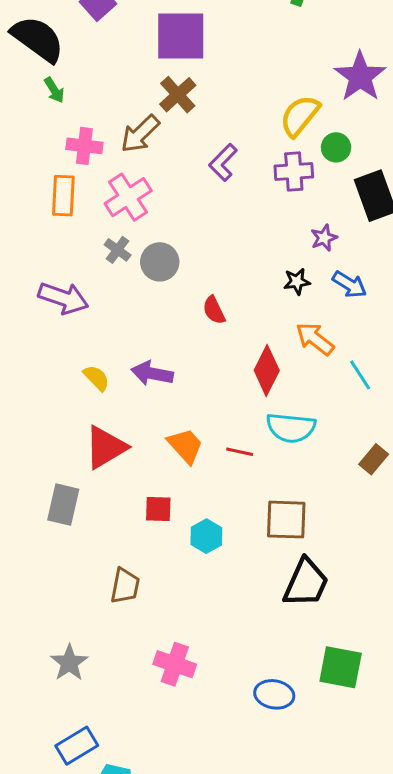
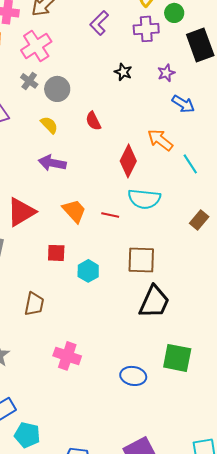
black star: (297, 282) -> (123, 72), moved, turned 30
yellow semicircle: (96, 378) -> (49, 125), moved

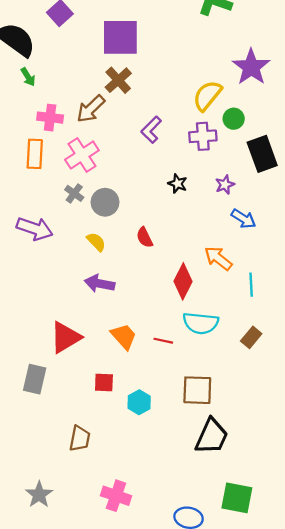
cyan line: (190, 164) -> (251, 285), turned 30
brown rectangle: (199, 220) -> (251, 337), moved

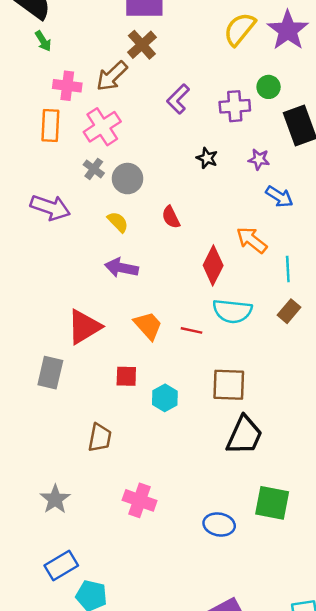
yellow semicircle: (207, 96) -> (240, 29), moved
purple star: (225, 185) -> (259, 159), turned 30
brown rectangle: (251, 337) -> (289, 311), moved

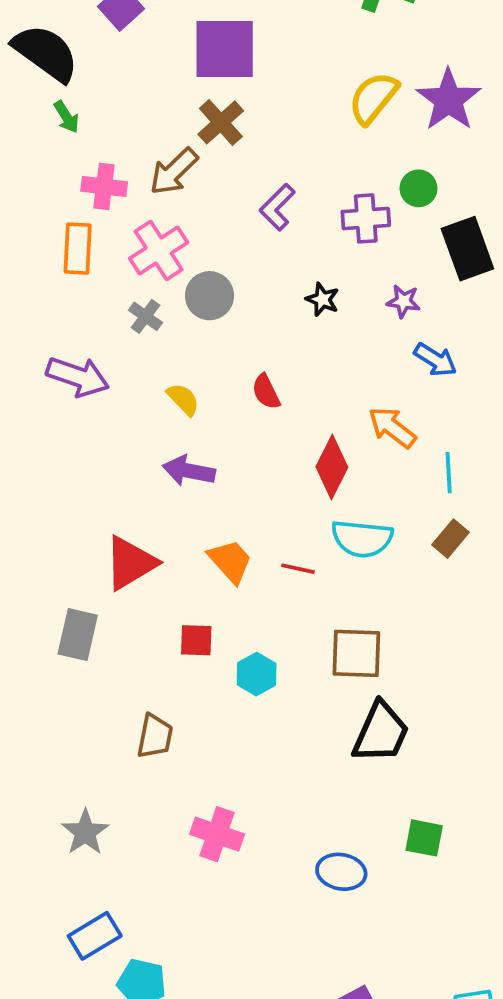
gray circle: (128, 179) -> (209, 296), moved
green square: (272, 503) -> (424, 838), size x0.7

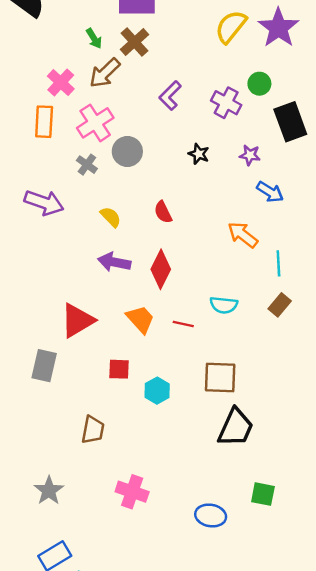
green arrow: (66, 117) -> (94, 38), moved
pink cross: (104, 186) -> (61, 82), turned 36
purple cross: (366, 218) -> (226, 103), turned 32
red diamond: (332, 467) -> (161, 269), moved
cyan semicircle: (362, 539) -> (224, 305), size x0.7

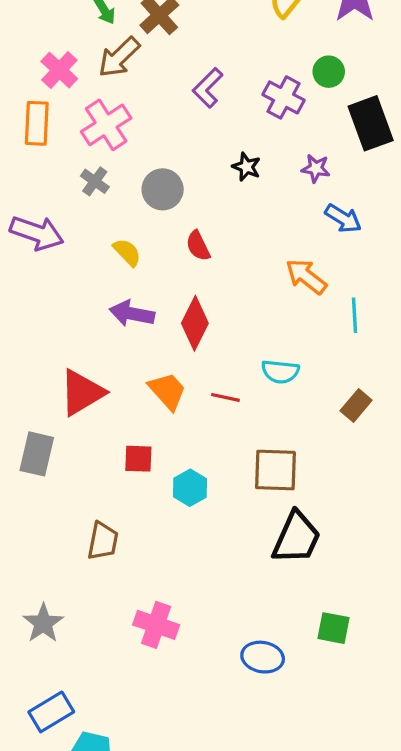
gray circle: (127, 151) -> (163, 189), moved
brown rectangle: (280, 305) -> (356, 405), moved

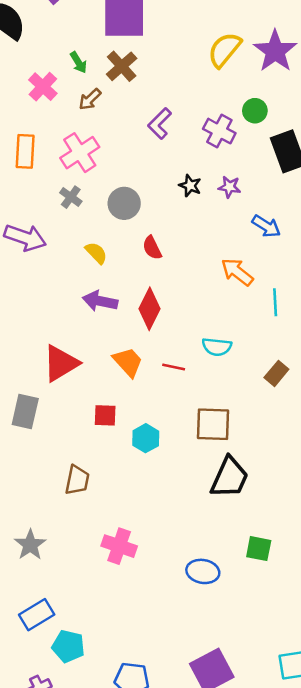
brown arrow: (119, 57) -> (90, 99), size x0.7
pink cross: (59, 70) -> (43, 87), moved
purple star: (316, 168) -> (229, 187), moved

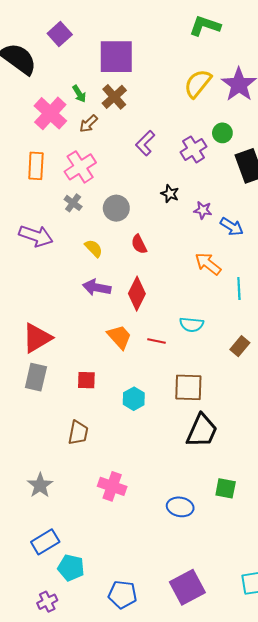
pink cross: (43, 87) -> (50, 113), size x1.4
purple cross: (219, 131) -> (194, 149), turned 30
purple star: (229, 187) -> (203, 210), moved
red triangle: (61, 363) -> (37, 338), moved
red square: (105, 415) -> (86, 380), moved

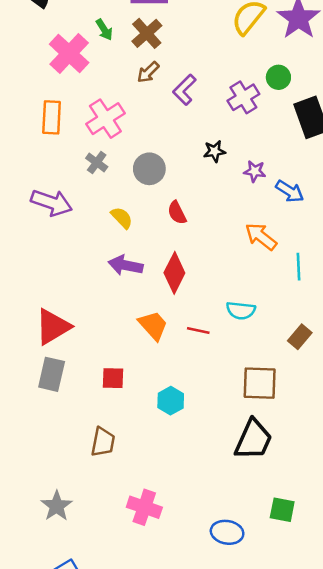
brown arrow: (88, 124) -> (148, 72), moved
black star: (170, 194) -> (215, 151), turned -30
brown square: (188, 387) -> (260, 383), moved

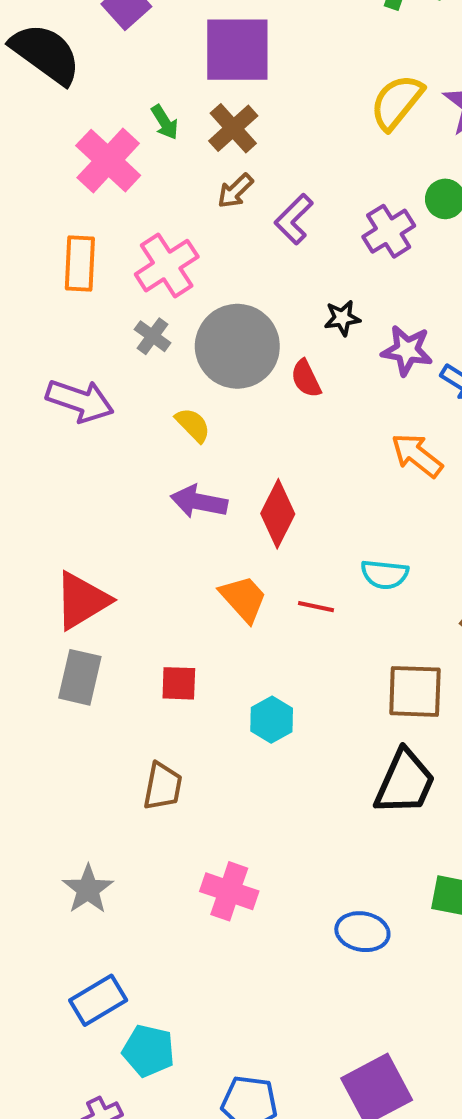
gray circle: (149, 169) -> (237, 346), size x1.6
purple star: (255, 171) -> (407, 350), size x1.4
red semicircle: (177, 213) -> (306, 379), moved

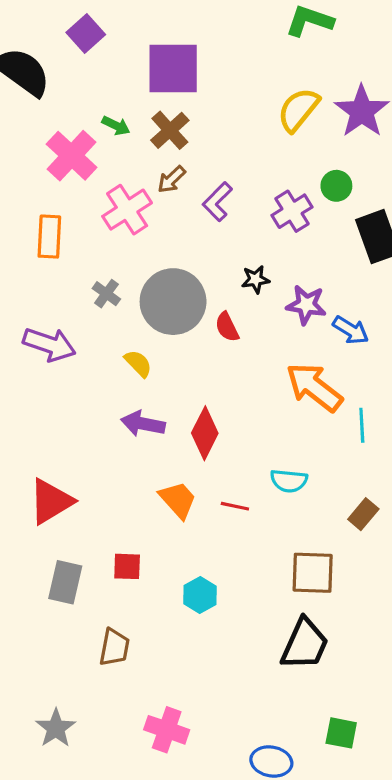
green arrow: (165, 122) -> (116, 126), turned -32
pink cross: (167, 266) -> (127, 210), moved
orange arrow: (417, 455) -> (314, 387), size x1.4
gray rectangle: (80, 677) -> (65, 582), moved

